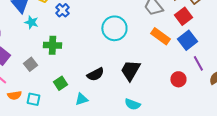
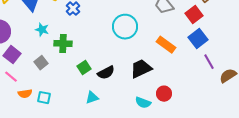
cyan star: (31, 22) -> (42, 30), moved
orange rectangle: (160, 36) -> (166, 45), moved
black trapezoid: (130, 70) -> (141, 69), turned 35
red circle: (178, 79) -> (164, 94), moved
green square: (60, 83) -> (84, 68), moved

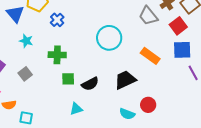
blue square: (198, 39) -> (182, 50), turned 36
green cross: (63, 44) -> (57, 55), moved
green square: (84, 68) -> (68, 79), turned 32
cyan square: (44, 98) -> (26, 118), moved

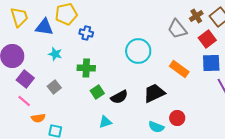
blue triangle: (15, 14) -> (44, 27), turned -42
blue cross: (57, 20) -> (86, 33), turned -32
green square: (68, 79) -> (97, 92), turned -32

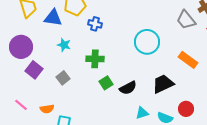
pink line: (24, 101) -> (21, 105), moved
cyan triangle: (105, 122) -> (142, 113), moved

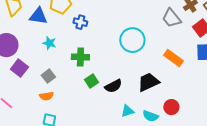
orange semicircle: (47, 109) -> (46, 96), moved

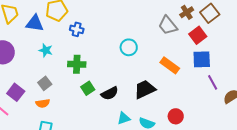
cyan circle: (132, 40) -> (129, 47), size x0.7
purple square: (19, 68) -> (16, 92), moved
red circle: (171, 107) -> (176, 116), moved

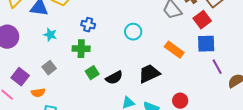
blue cross: (77, 29) -> (88, 25), moved
orange semicircle: (43, 103) -> (38, 93), moved

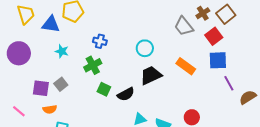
green cross: (81, 49) -> (93, 65), turned -30
green square: (92, 73) -> (104, 89), turned -32
black trapezoid: (149, 74) -> (151, 75), moved
purple square: (20, 77) -> (41, 88), moved, turned -30

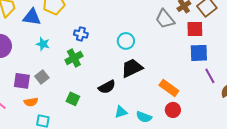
red square: (214, 36) -> (195, 29), turned 36
orange rectangle: (186, 66) -> (169, 88), moved
green square: (104, 89) -> (73, 99), moved

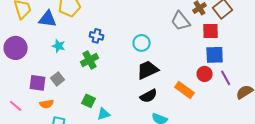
black semicircle: (107, 87) -> (149, 96), moved
red circle: (173, 110) -> (205, 74), moved
cyan triangle: (121, 112) -> (104, 114), moved

